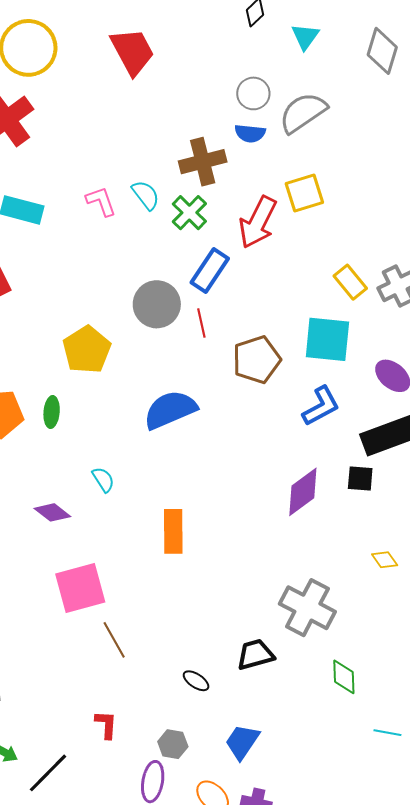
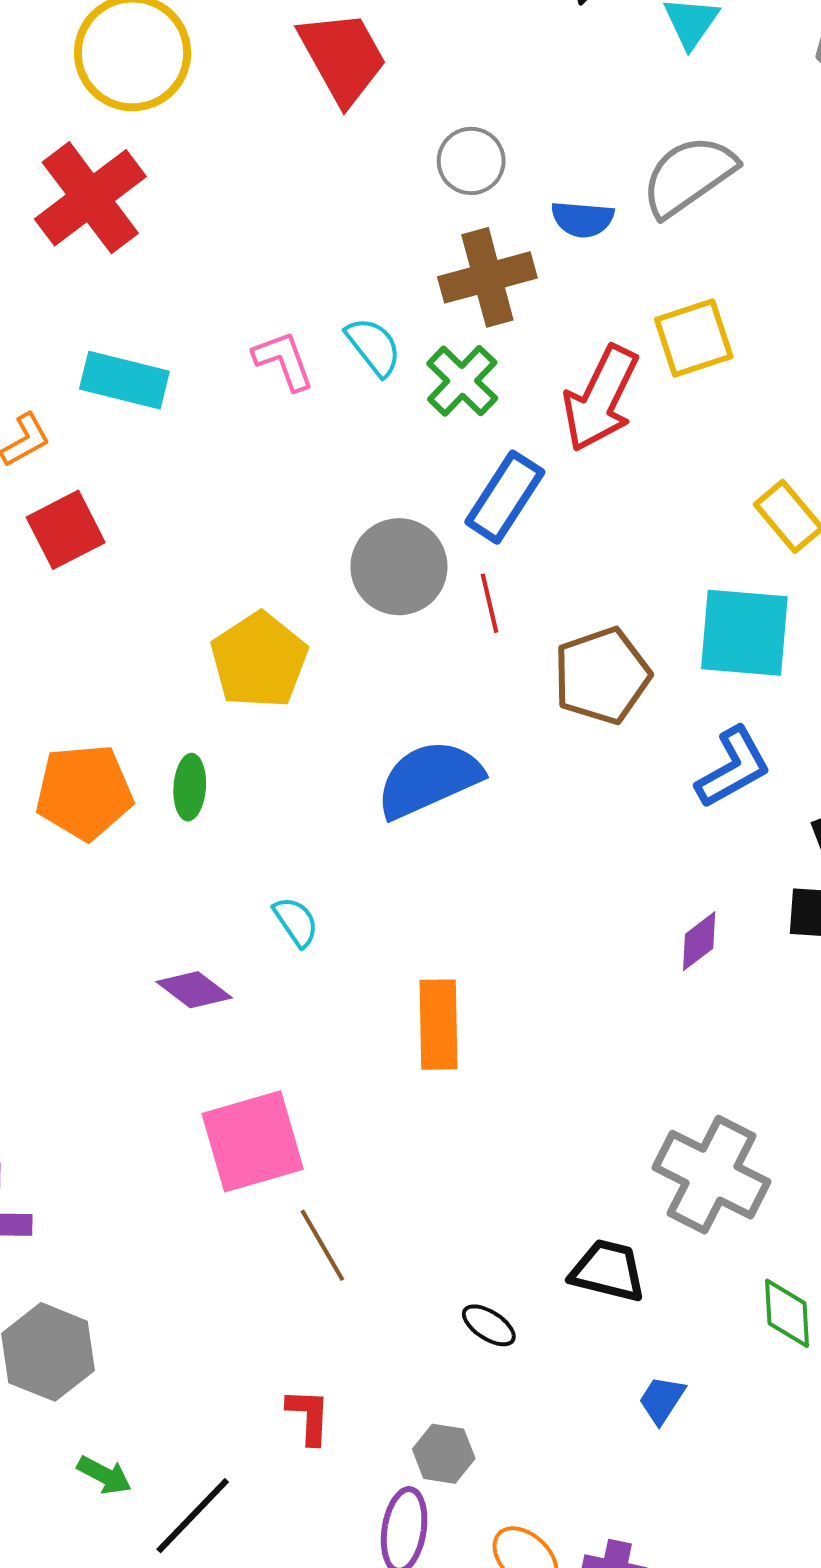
gray circle: (253, 93) -> (471, 161), moved
purple diamond: (303, 492) -> (699, 941), size x0.6
black trapezoid: (255, 655) -> (608, 1271), turned 30
blue trapezoid: (242, 742) -> (662, 1400), moved, size x0.7

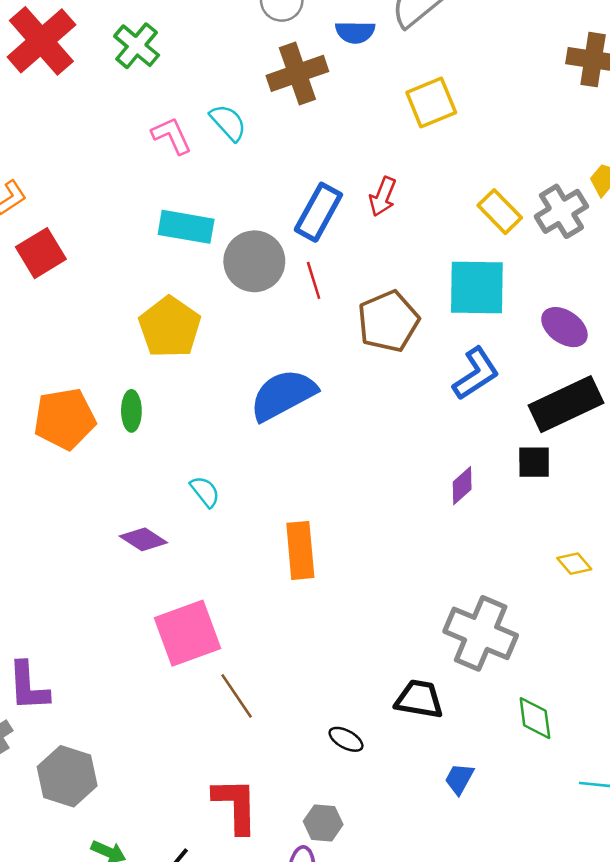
cyan rectangle: (124, 380) -> (186, 227), moved
green cross: (462, 381) -> (137, 46), moved
red arrow: (601, 398) -> (383, 197), moved, size x0.6
red L-shape: (309, 1416) -> (236, 805), size x1.6

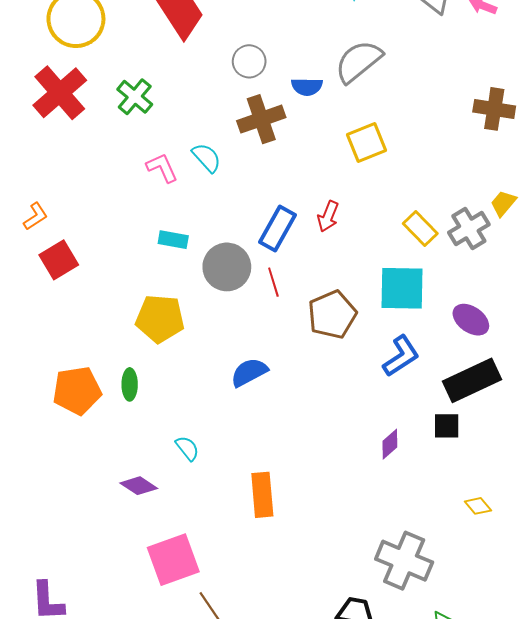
cyan rectangle: (186, 227) -> (173, 240), size x0.7
yellow pentagon: (170, 327) -> (160, 319), turned -30
blue semicircle: (283, 395) -> (249, 372), size x0.7

